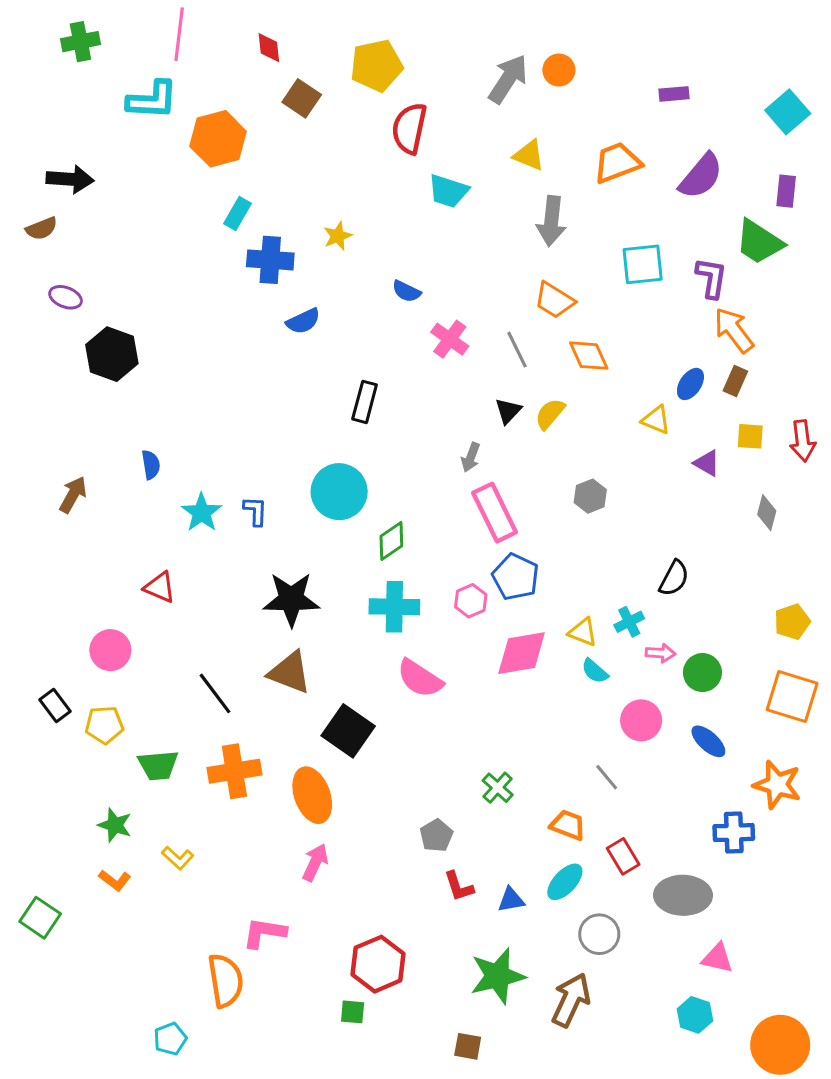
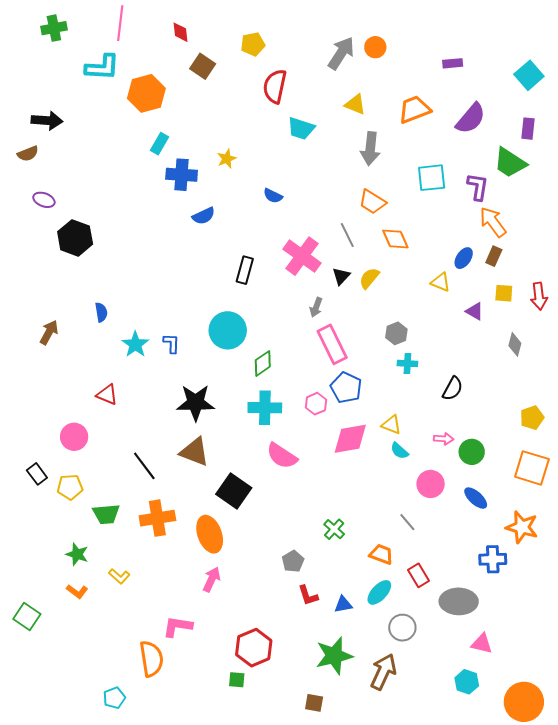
yellow pentagon: (376, 66) -> (253, 44), size x0.7
pink cross: (450, 339) -> (302, 256), moved, size x1.5
cyan cross: (629, 622) -> (407, 363), moved, turned 30

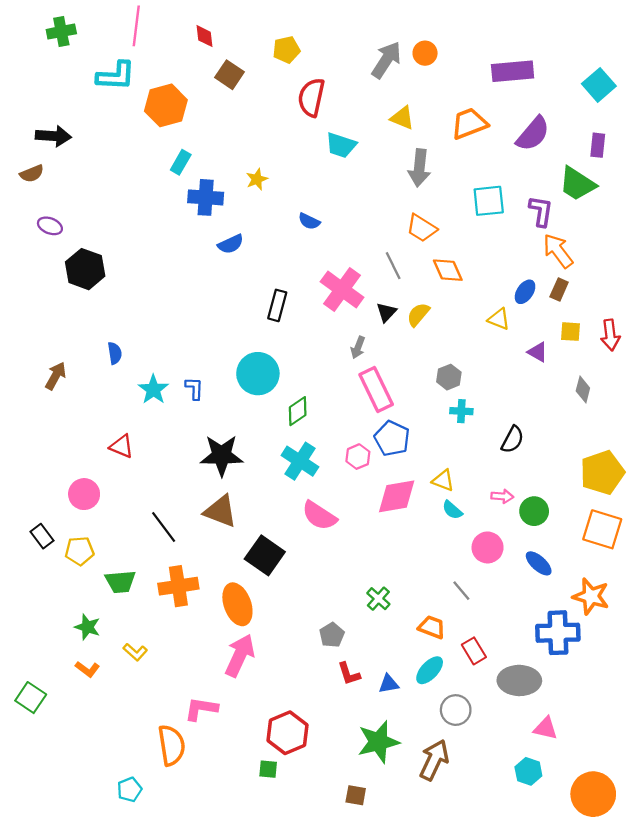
purple rectangle: (453, 63) -> (513, 71), size x1.8
cyan cross: (265, 408) -> (300, 461), turned 32
yellow pentagon: (532, 418) -> (602, 472), size x1.6
blue cross: (493, 559) -> (558, 633), size x1.4
pink arrow: (212, 579) -> (240, 655), size x1.5

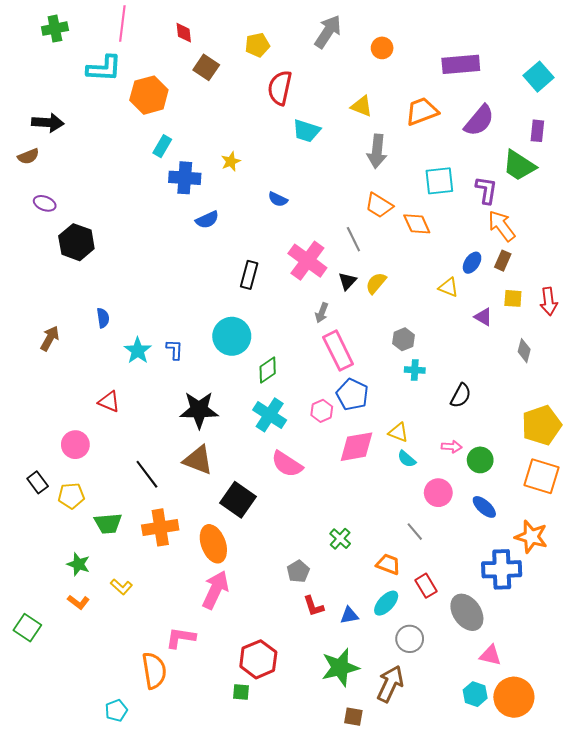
gray arrow: (386, 60) -> (328, 32), moved
orange diamond: (448, 270) -> (417, 224), moved
gray ellipse: (519, 680) -> (467, 612), turned 54
orange circle: (593, 794) -> (514, 697), moved
brown square: (356, 795) -> (353, 717), moved

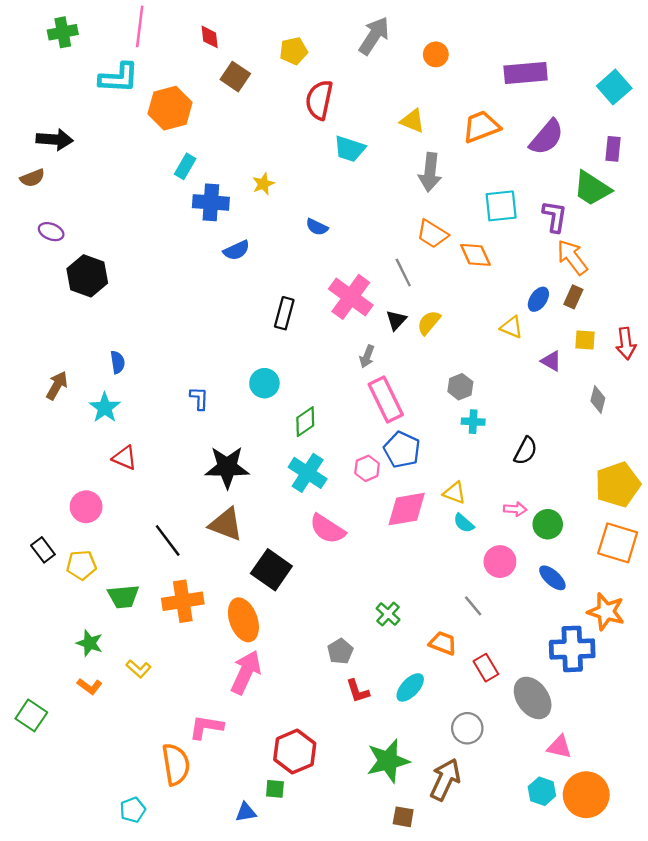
cyan circle: (232, 336) -> (264, 383), size x0.7
cyan star: (138, 351) -> (105, 408), moved
cyan ellipse: (386, 603) -> (410, 687), moved
blue triangle: (349, 615) -> (246, 812), moved

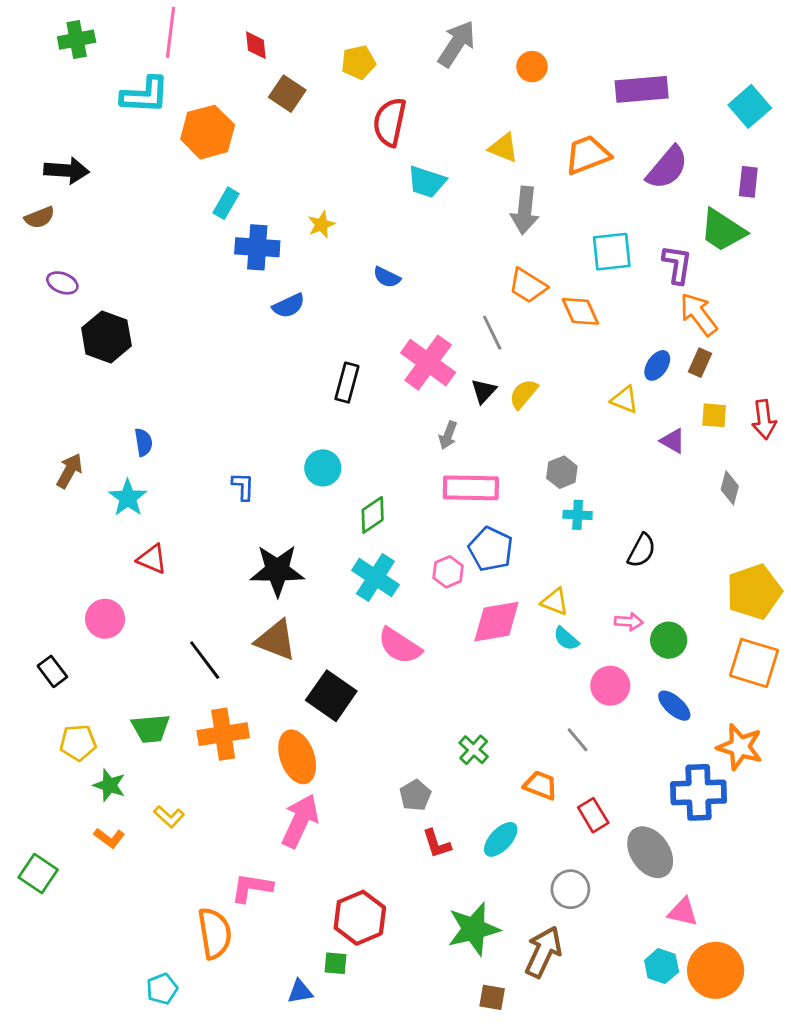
pink rectangle: (386, 399) -> (471, 488), turned -63
yellow pentagon: (81, 565) -> (78, 743), moved

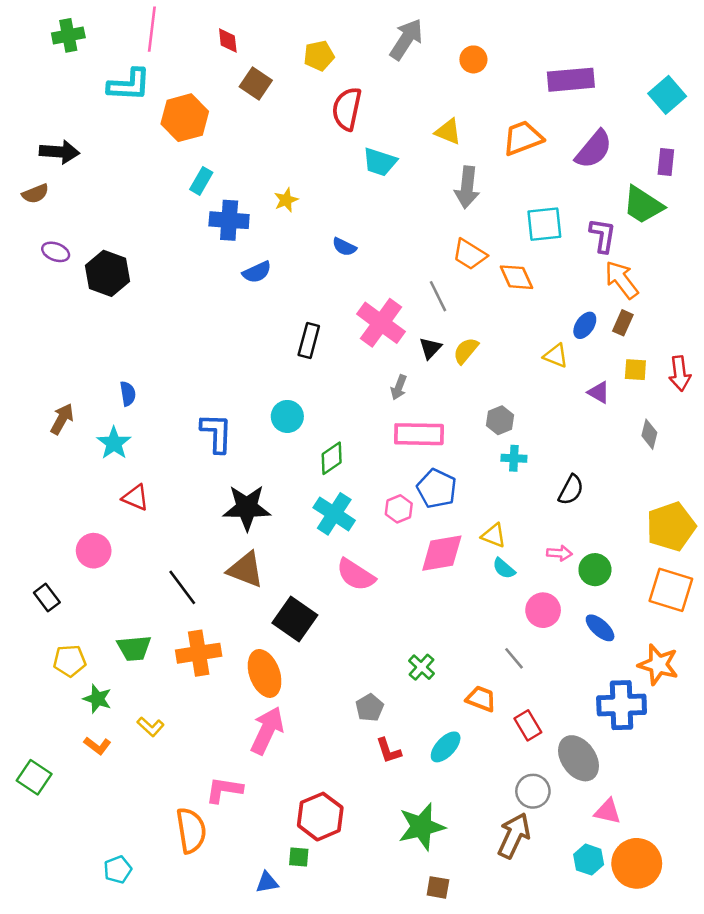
black hexagon: (106, 337) -> (108, 273), moved
blue L-shape: (243, 486) -> (216, 433), size x1.6
gray circle: (570, 889) -> (533, 791), moved
brown arrow: (543, 952) -> (514, 836), moved
cyan pentagon: (162, 989) -> (118, 870), moved

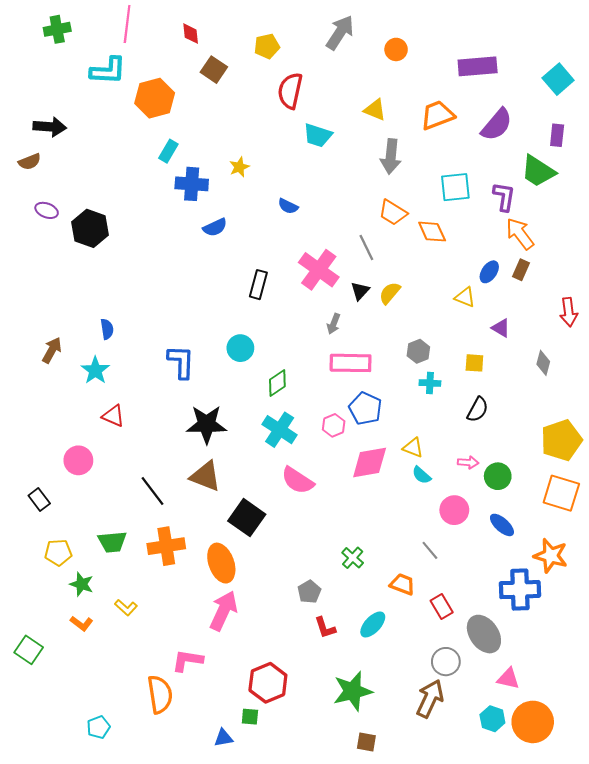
yellow square: (635, 370) -> (474, 363), moved

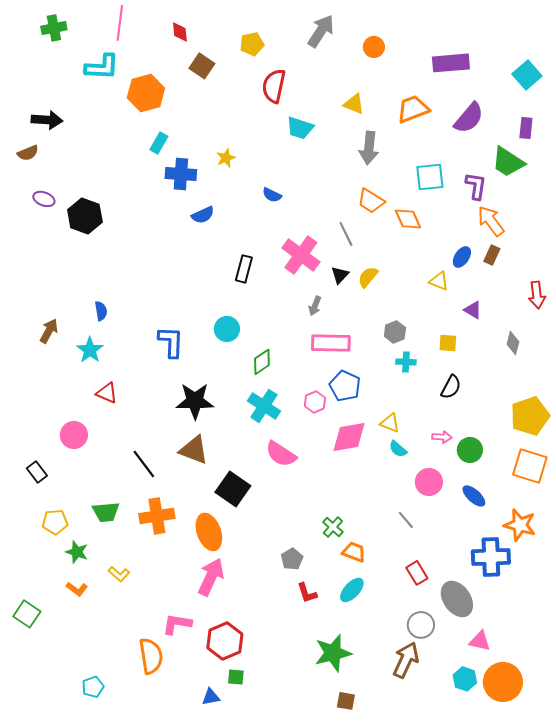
orange trapezoid: (402, 584) -> (354, 552), moved
red hexagon: (268, 683) -> (225, 641), moved

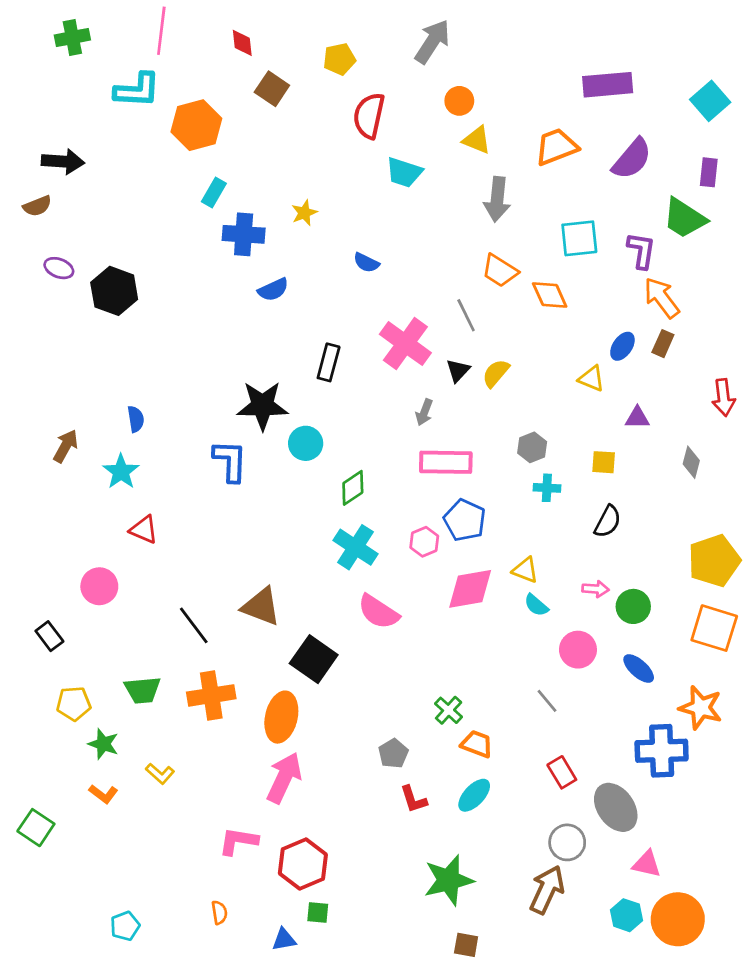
orange circle: (374, 47) -> (459, 101), moved
purple triangle: (473, 310) -> (637, 418), turned -30
black star: (195, 401) -> (262, 406), moved
orange ellipse: (209, 532) -> (281, 717), turned 33
orange semicircle: (151, 656) -> (219, 913), moved, size x0.5

